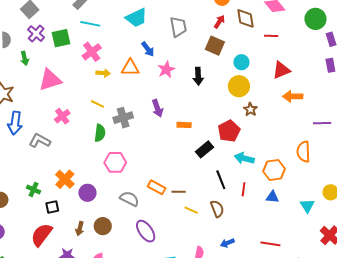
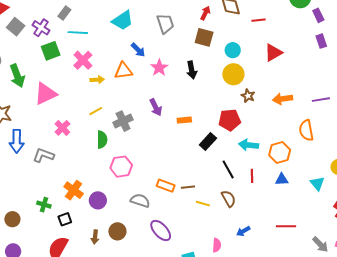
purple cross: (36, 34) -> (41, 28), moved
green arrow: (25, 58) -> (17, 76), size x1.6
orange arrow: (293, 96) -> (283, 99), moved
yellow line: (98, 104) -> (96, 111), turned -48
red pentagon: (229, 131) -> (230, 120), turned 30

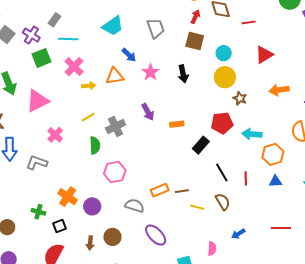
orange arrow: (283, 99) -> (279, 90), moved
cyan arrow: (249, 145) -> (252, 134), moved
orange rectangle: (166, 186) -> (160, 190), turned -42

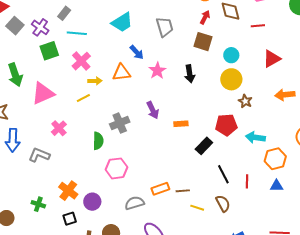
yellow line: (88, 117) -> (83, 98), moved
gray semicircle: (134, 206) -> (135, 203), turned -36
black square: (60, 226) -> (70, 219), moved

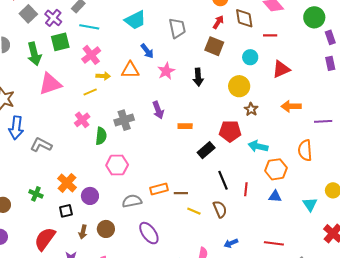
cyan circle: (231, 55) -> (250, 57), moved
green arrow: (15, 75) -> (34, 54), moved
pink cross: (59, 128) -> (82, 120), moved

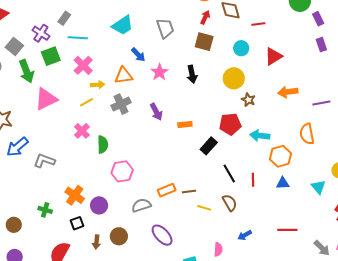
gray square: (28, 14) -> (14, 46), moved
gray cross: (124, 120) -> (121, 104), moved
blue arrow: (16, 128) -> (17, 147), turned 50

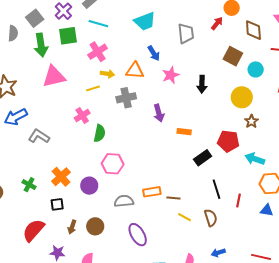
red arrow: (205, 17) -> (217, 23), moved
brown square: (204, 42) -> (233, 56), moved
purple circle: (99, 205) -> (89, 186), moved

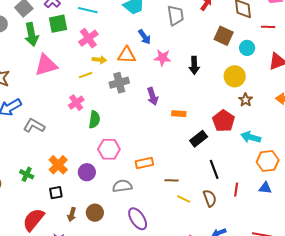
pink star: (171, 75) -> (163, 58), turned 30
red pentagon: (228, 141) -> (223, 121), turned 30
orange rectangle: (152, 192) -> (144, 163), moved
red line: (239, 200) -> (236, 190), moved

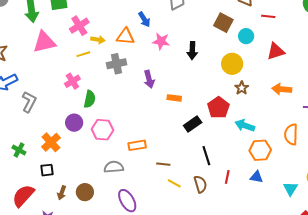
pink cross: (88, 38) -> (79, 26), moved
gray L-shape: (34, 126) -> (29, 102), turned 85
purple circle: (87, 172) -> (74, 123), moved

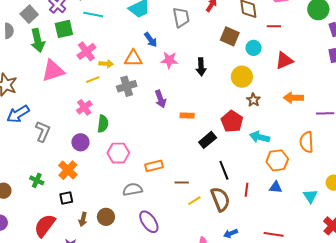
purple circle: (74, 123) -> (80, 142), moved
yellow line: (174, 183) -> (194, 201), turned -56
brown semicircle: (200, 184) -> (220, 199), size x1.4

